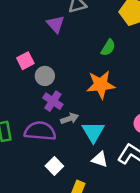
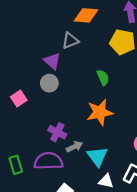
green semicircle: (108, 48) -> (103, 78), turned -49
pink square: (25, 61) -> (19, 99), moved
gray circle: (45, 76) -> (49, 83), moved

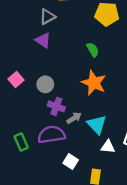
gray triangle: (70, 41) -> (47, 17), moved
gray circle: (49, 83) -> (45, 84), moved
orange star: (100, 112) -> (94, 83), turned -30

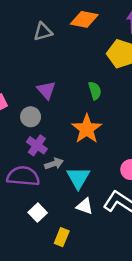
gray triangle: (47, 17) -> (43, 32), moved
purple triangle: (43, 40) -> (46, 90), moved

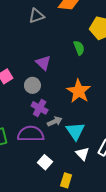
green semicircle: (95, 91) -> (79, 48), moved
white triangle: (85, 206) -> (82, 154), turned 32

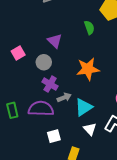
orange star: (79, 91) -> (88, 69), turned 30
cyan triangle: (75, 131) -> (84, 107), turned 30
white square: (45, 162) -> (54, 136), turned 32

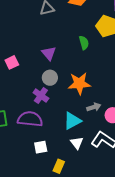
gray circle: (44, 62) -> (50, 78), moved
gray arrow: (64, 97) -> (94, 107), moved

